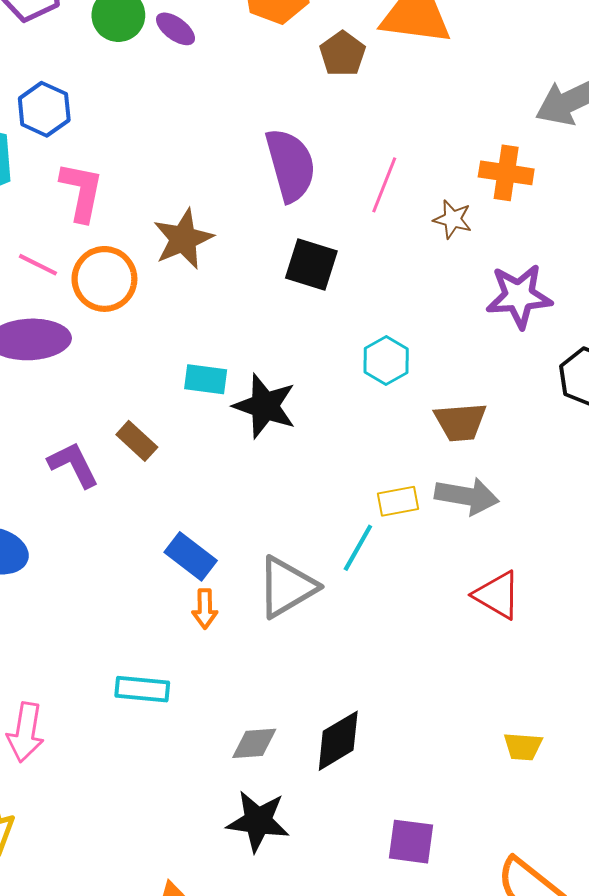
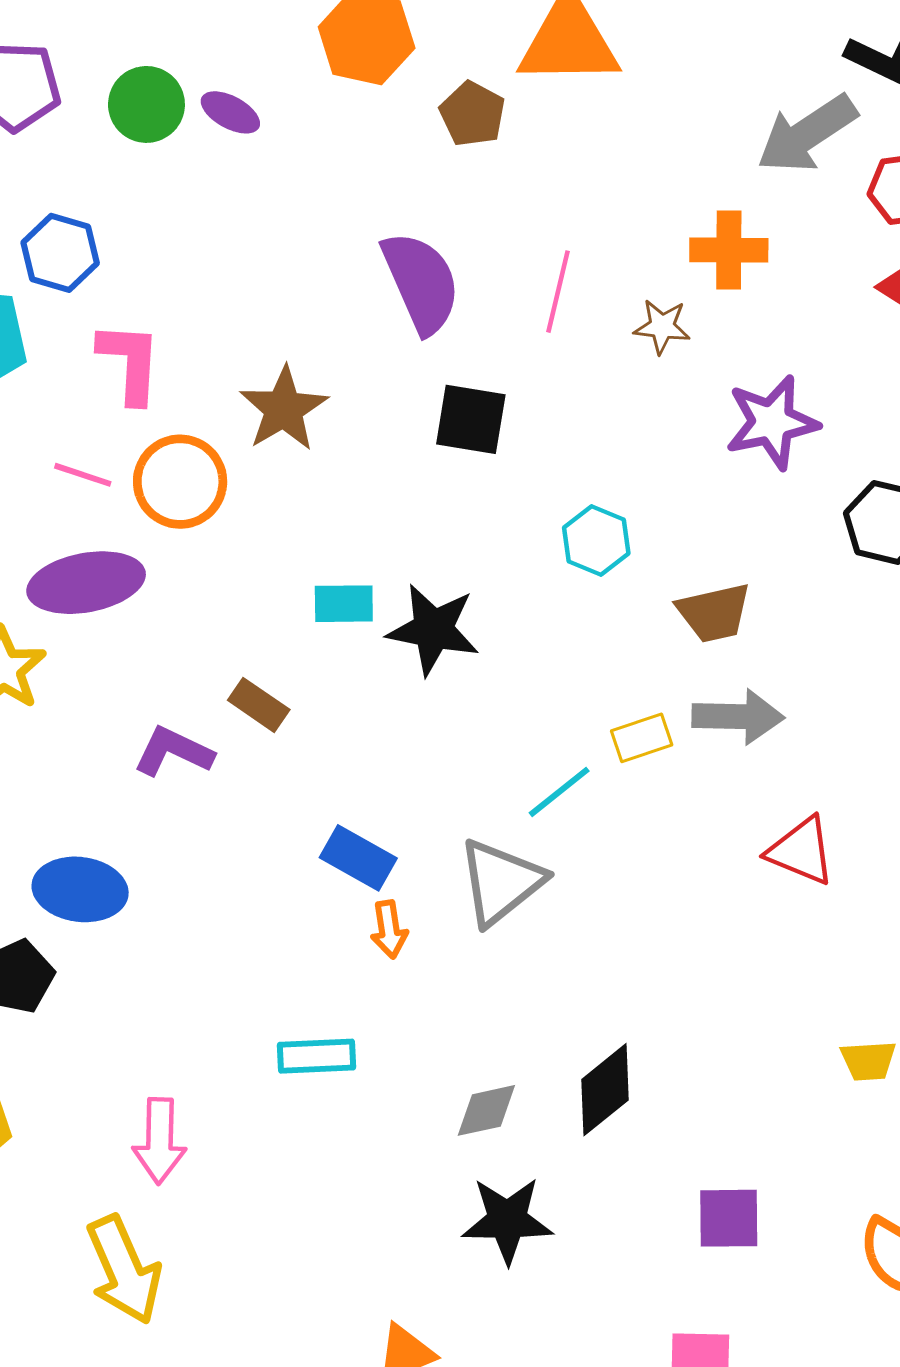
purple L-shape: (73, 465) -> (173, 752), turned -30
cyan line: (358, 548) -> (559, 792), moved, turned 30

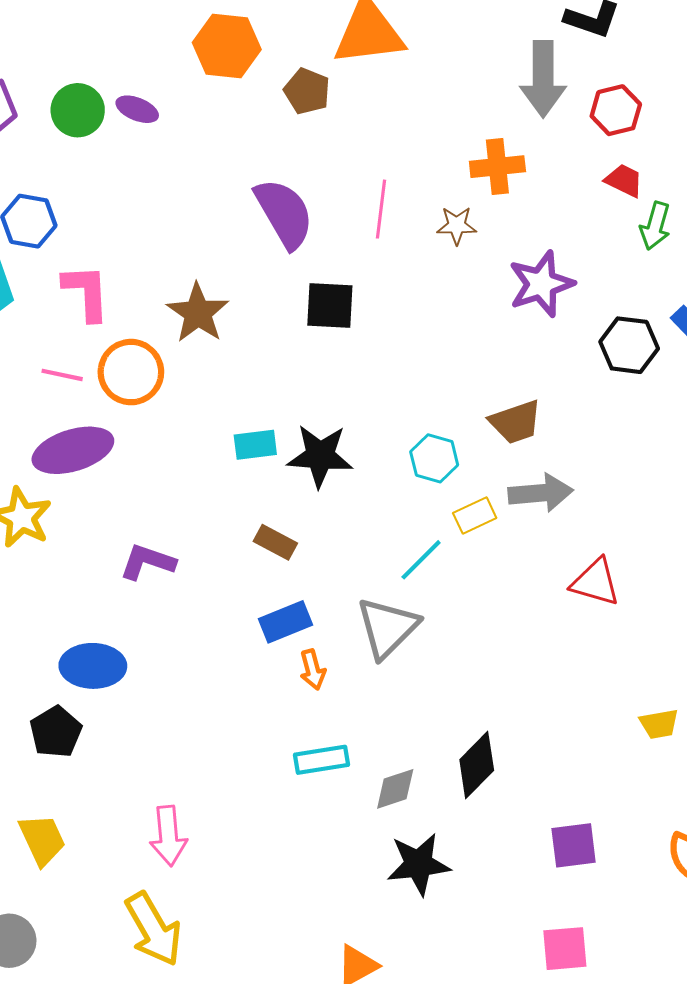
gray arrow: (807, 134) -> (543, 79), turned -50
cyan hexagon: (596, 540) -> (434, 458), moved
brown rectangle: (259, 705) -> (275, 542), moved
blue rectangle: (358, 858) -> (285, 622), turned -45
cyan rectangle: (317, 1056) -> (322, 760), moved

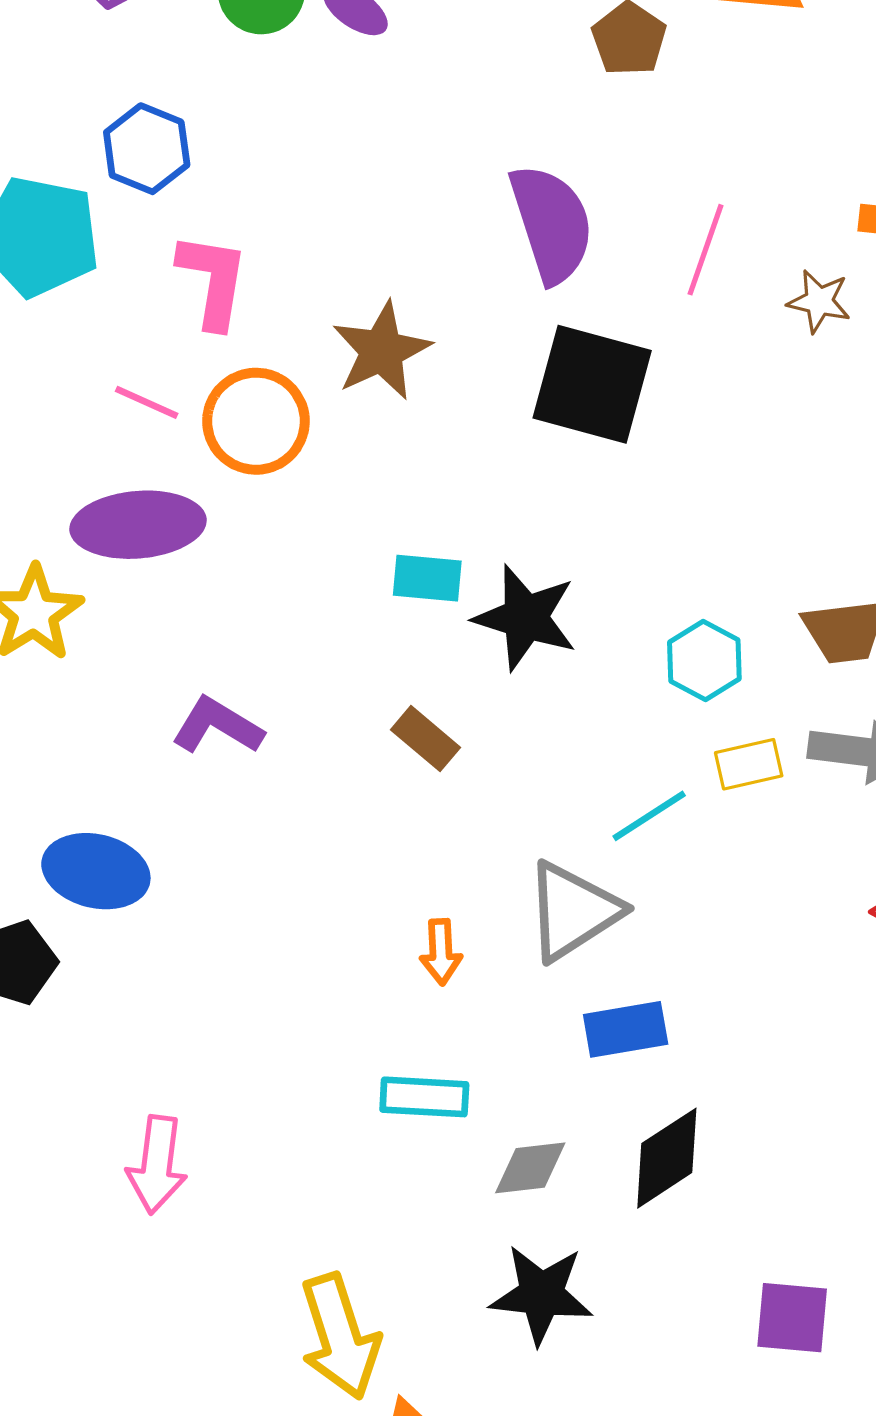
black square: (330, 306) -> (592, 384), size x1.4
blue rectangle: (285, 622) -> (626, 1029), moved
yellow arrow: (154, 929) -> (340, 1337), moved

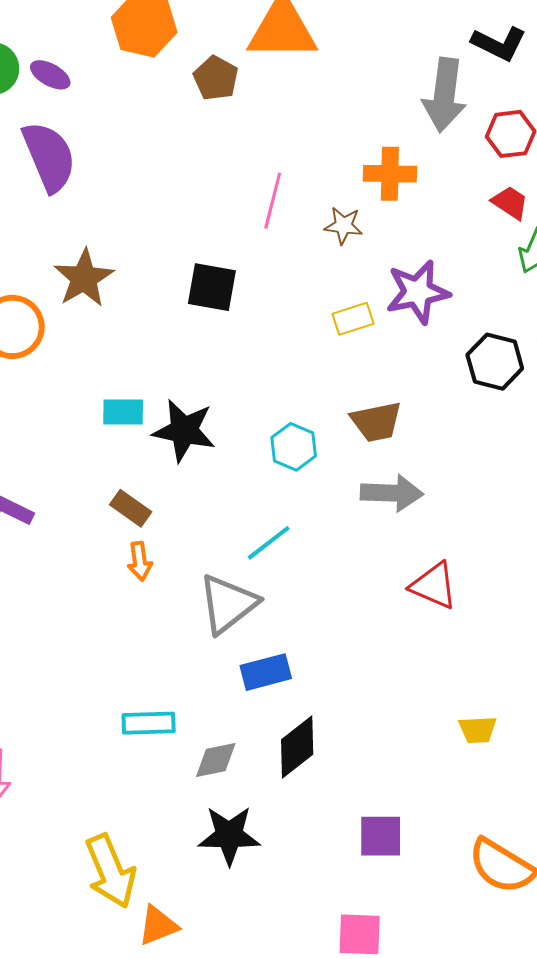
purple semicircle: (552, 223) -> (49, 157), moved
black square: (592, 384) -> (212, 287), size x0.7
yellow rectangle: (749, 764) -> (353, 319), moved
orange arrow: (441, 952) -> (140, 561), moved

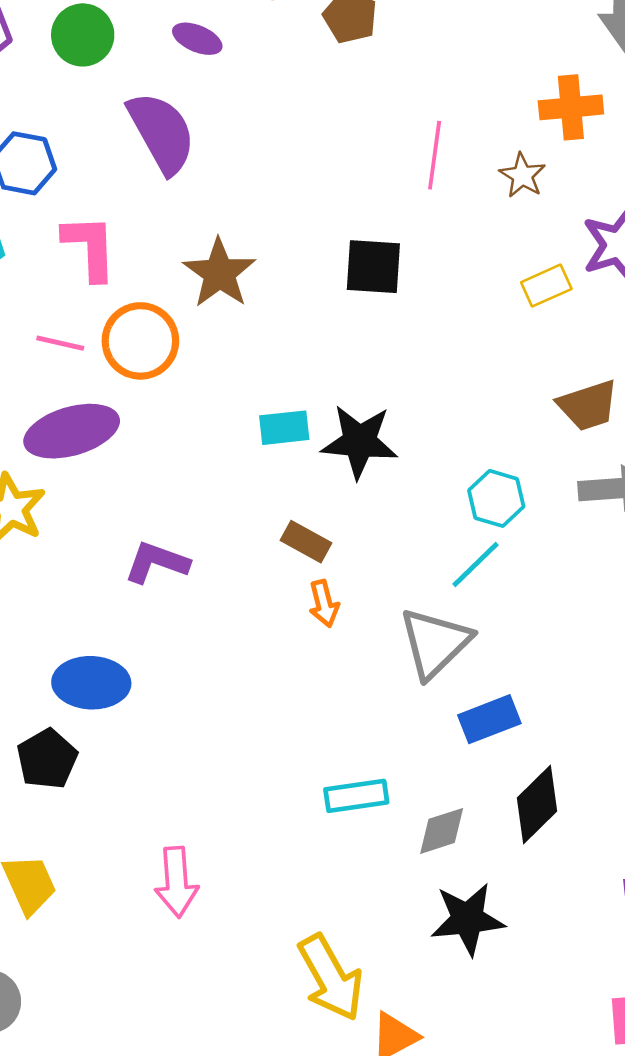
purple ellipse: (50, 75) -> (197, 39), moved
brown star: (343, 225) -> (522, 175), turned 30
cyan hexagon: (294, 447) -> (496, 498), moved

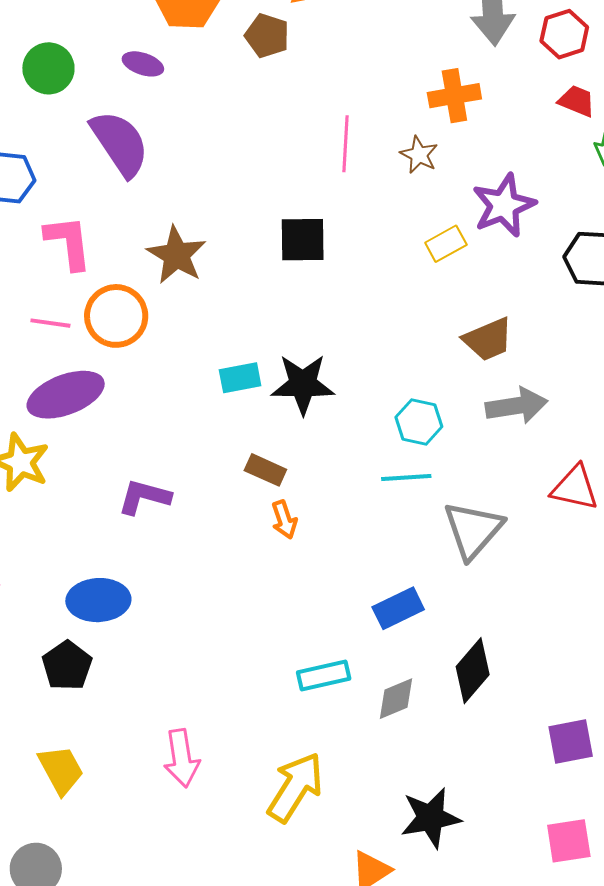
cyan line: (476, 564) -> (406, 478), turned 45
gray triangle: (435, 643) -> (473, 530), moved
blue rectangle: (489, 719) -> (398, 608), moved
black star: (468, 919) -> (431, 818), moved
yellow arrow: (331, 978) -> (295, 787), moved, turned -114

